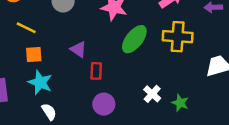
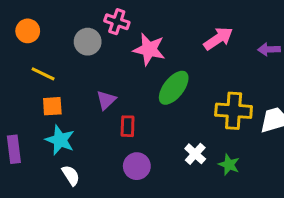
yellow cross: (178, 37) -> (234, 111), moved
purple triangle: (78, 49) -> (106, 100), turned 42

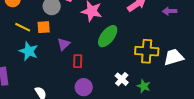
orange square: (52, 106) -> (44, 27), moved
cyan star: (60, 140) -> (29, 51), moved

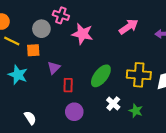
yellow line: (23, 27) -> (12, 41), moved
green ellipse: (108, 36) -> (101, 76), moved

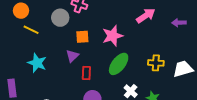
pink star: (82, 34) -> (113, 36), moved, turned -30
orange square: (33, 50) -> (82, 37), moved
yellow cross: (139, 75) -> (156, 63), size x0.7

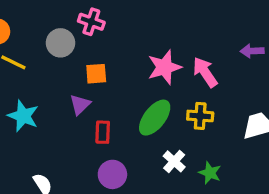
pink arrow: (146, 16) -> (205, 72), moved, turned -90
pink star: (113, 36) -> (164, 67), moved
yellow cross: (156, 63) -> (200, 116), moved

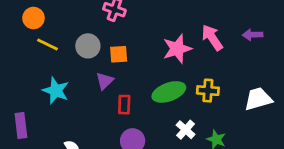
gray circle: (60, 43) -> (88, 46), moved
pink arrow: (205, 72) -> (212, 38), moved
green ellipse: (155, 118) -> (169, 92), turned 32

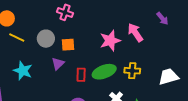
purple arrow: (253, 35) -> (162, 18), moved, turned -128
red rectangle: (124, 105) -> (81, 75), moved

